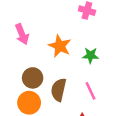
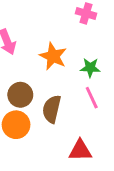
pink line: (90, 91) -> (92, 98), moved

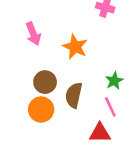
green star: (90, 68) -> (114, 81), moved, turned -30
pink line: (92, 98) -> (110, 107), moved

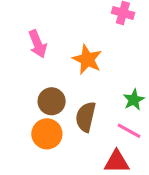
pink line: (110, 107) -> (129, 131), turned -36

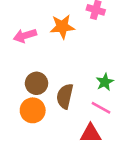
pink arrow: (38, 44) -> (25, 36), turned 95
orange star: (87, 59) -> (62, 27), moved, turned -30

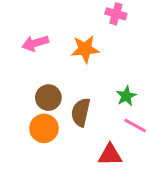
orange star: (62, 27) -> (85, 49), moved
pink line: (101, 108) -> (135, 125), moved

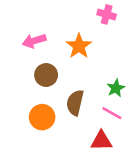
orange star: (85, 49) -> (79, 46), turned -30
brown circle: (48, 98) -> (46, 75), moved
pink line: (135, 125) -> (112, 113), moved

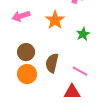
brown circle: (46, 75) -> (26, 52), moved
green star: (116, 88) -> (83, 34), moved

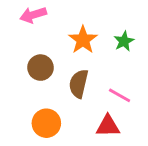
orange star: (55, 20) -> (83, 40), moved
orange circle: (27, 74) -> (46, 123), moved

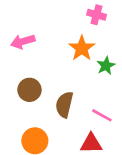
orange star: (83, 40) -> (82, 48), moved

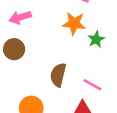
orange star: (82, 48) -> (74, 23), turned -30
brown circle: (29, 90) -> (14, 49), moved

